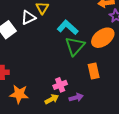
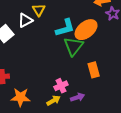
cyan L-shape: (68, 27) -> (65, 28), turned 125
orange ellipse: (103, 38) -> (86, 30), moved

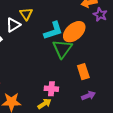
pink cross: (61, 86) -> (51, 89), turned 32
purple arrow: (78, 97) -> (88, 96), moved

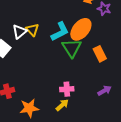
yellow triangle: (26, 14) -> (32, 30), moved
orange rectangle: (83, 72) -> (100, 54), moved

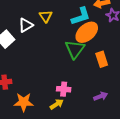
yellow triangle: (32, 30) -> (46, 16), moved
cyan L-shape: (60, 32) -> (81, 16), moved

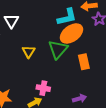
yellow triangle: (46, 16) -> (29, 52), moved
white triangle: (26, 25) -> (11, 21), turned -35

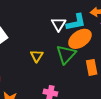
white triangle: (11, 21) -> (59, 24), moved

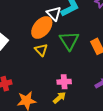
orange ellipse: (80, 39) -> (42, 28), moved

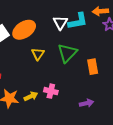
orange ellipse: (42, 28) -> (24, 30), moved
yellow arrow: (59, 98) -> (31, 96), moved

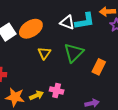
white triangle: (60, 23) -> (67, 22), turned -42
orange rectangle: (93, 67) -> (99, 67), turned 35

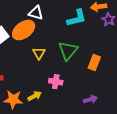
white triangle: (67, 22) -> (36, 13), moved
pink cross: (57, 91) -> (56, 82), moved

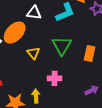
white triangle: (36, 13) -> (34, 13), moved
yellow arrow: (35, 96) -> (36, 96), turned -56

